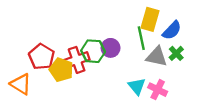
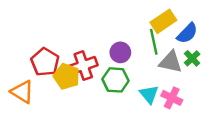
yellow rectangle: (150, 19) -> (163, 21), turned 40
green hexagon: (93, 51) -> (116, 80), moved

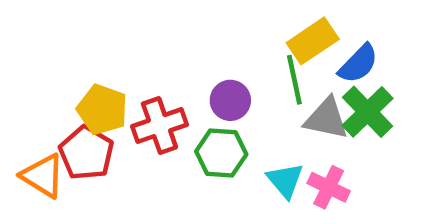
green cross: (192, 58) -> (368, 112), size x1.6
red pentagon: (45, 62) -> (86, 153), moved
yellow pentagon: (67, 76) -> (102, 109), moved

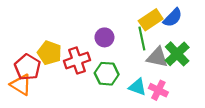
blue semicircle: (358, 64) -> (173, 18), moved
purple circle: (230, 100) -> (104, 37), moved
red pentagon: (86, 153) -> (27, 67), moved
cyan triangle: (285, 180) -> (137, 87), turned -30

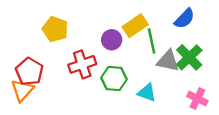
yellow rectangle: (151, 20) -> (135, 26), moved
yellow pentagon: (49, 53) -> (55, 29), moved
orange triangle: (21, 85) -> (22, 90), turned 40
pink cross: (158, 90) -> (197, 99), moved

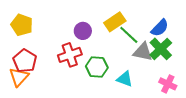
blue semicircle: (184, 19) -> (160, 28), moved
yellow pentagon: (55, 29) -> (22, 25), moved
purple circle: (112, 40) -> (83, 31), moved
green line: (152, 41) -> (129, 35), turned -35

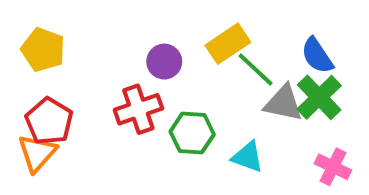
blue semicircle: (160, 28) -> (317, 56), turned 102

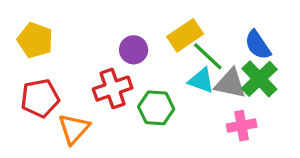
red pentagon: (49, 121) -> (40, 98), turned 30
orange triangle: (37, 153) -> (74, 129), moved
cyan triangle: (248, 157) -> (201, 80), moved
pink cross: (333, 167) -> (242, 126), moved, turned -36

